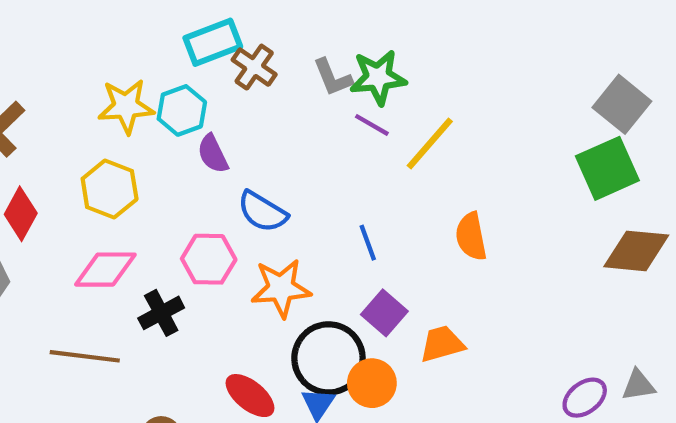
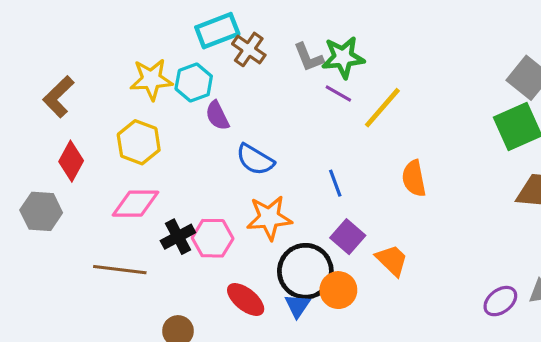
pink hexagon: (209, 259) -> (213, 238), moved
orange trapezoid: (442, 344) -> (392, 260), turned 60

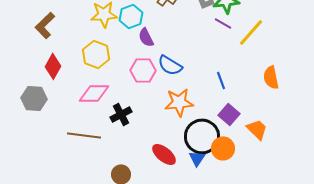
pink hexagon: (213, 238) -> (143, 70), moved

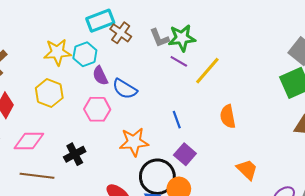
blue semicircle: (170, 65) -> (125, 89), moved
pink diamond: (94, 93) -> (29, 141), moved
orange trapezoid: (257, 129) -> (247, 170), moved

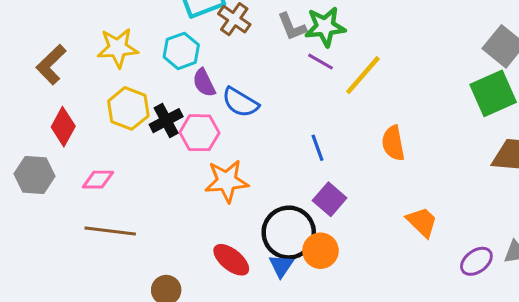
yellow star: (57, 52) -> (118, 48), moved
pink diamond: (29, 141) -> (98, 180), size x0.7
orange star: (134, 142) -> (227, 181), moved
black cross: (75, 154) -> (166, 121), moved

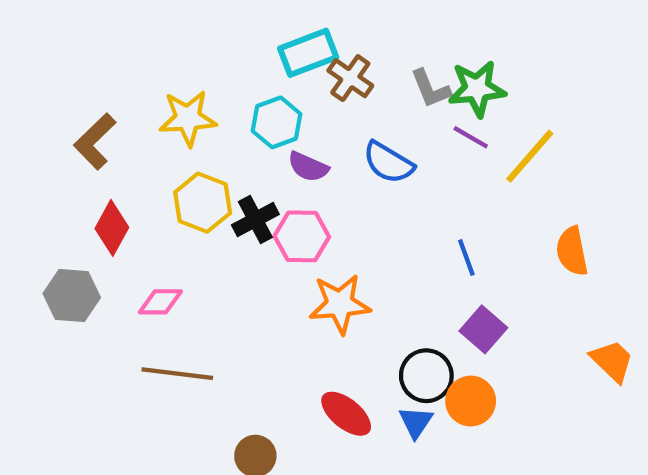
purple semicircle: (204, 83) -> (308, 167), turned -40
blue semicircle: (240, 102) -> (388, 163), moved
black circle: (289, 233) -> (426, 376), size x0.7

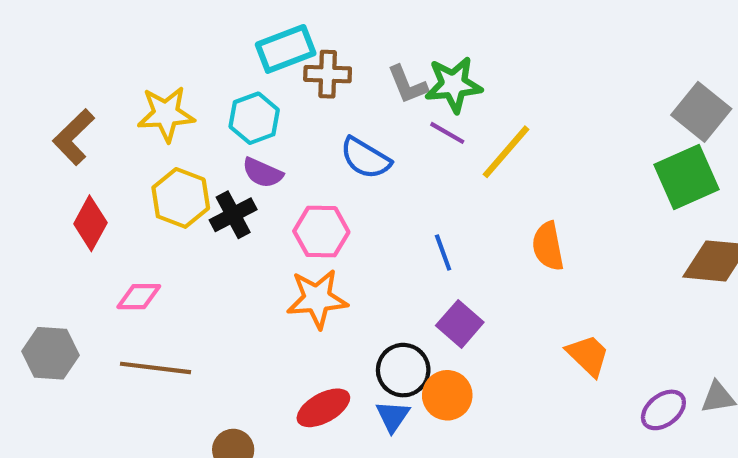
brown cross: (350, 78) -> (328, 74), turned -33
purple semicircle: (308, 167) -> (263, 173), moved
pink hexagon: (302, 236) -> (321, 232), moved
gray hexagon: (72, 296) -> (51, 353), moved
red ellipse: (346, 414) -> (323, 408), turned -68

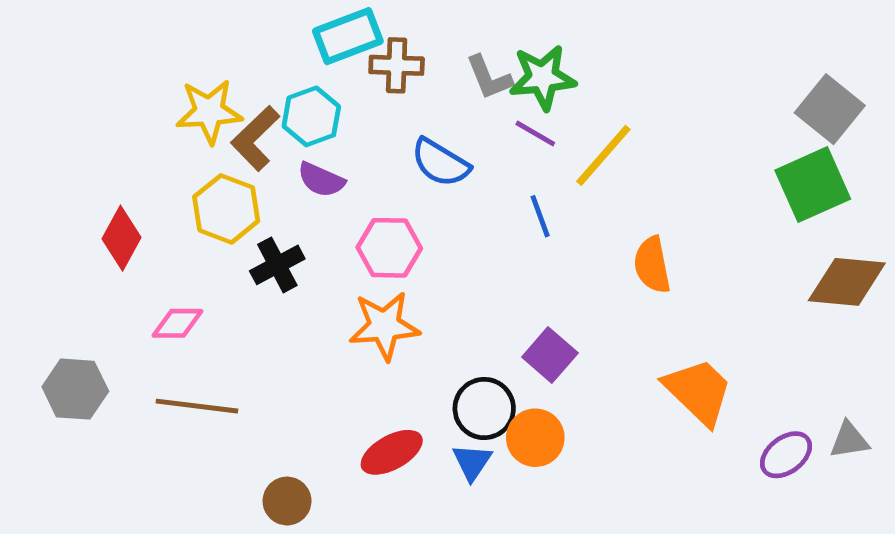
brown L-shape: (74, 137) -> (255, 138), moved
black cross: (233, 215) -> (277, 265), moved
blue line: (443, 253) -> (540, 216), moved
orange trapezoid: (588, 355) -> (698, 391), size x1.4

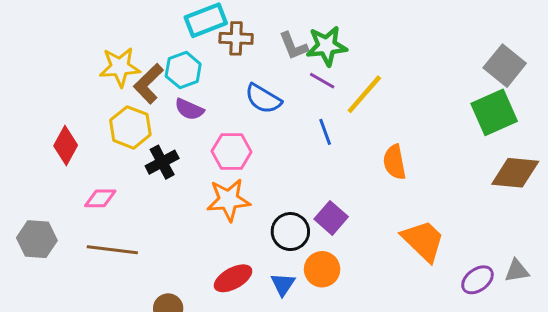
black circle: (484, 409) -> (290, 232), moved

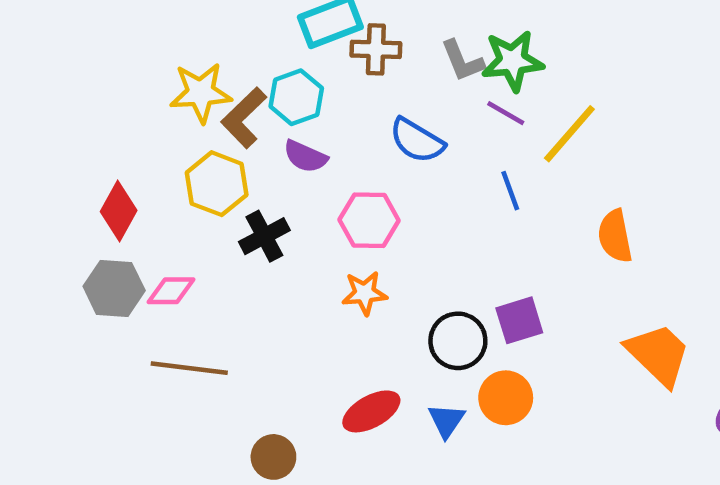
orange star: (229, 200) -> (365, 293), size x0.7
purple square: (331, 218) -> (519, 320), turned 32
gray hexagon: (37, 239) -> (114, 288), moved

